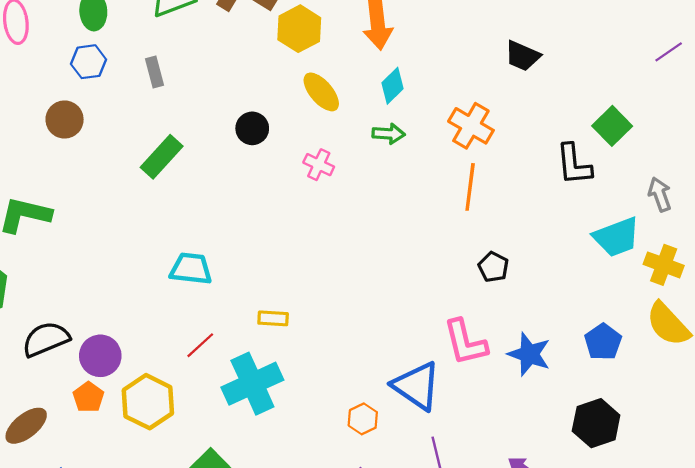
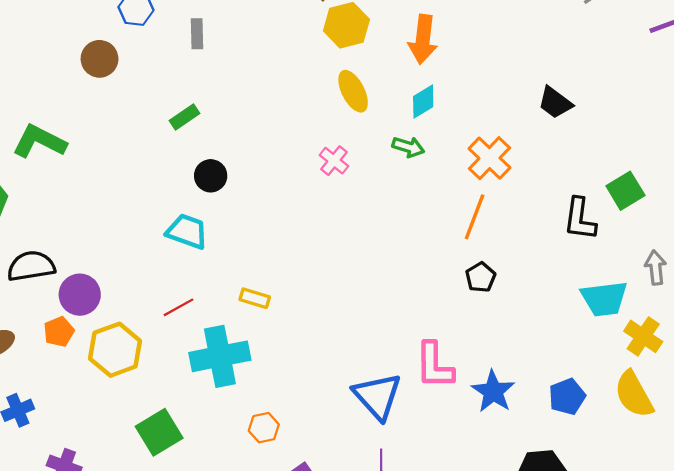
black circle: (252, 128) -> (211, 176), moved
green rectangle: (162, 157) -> (184, 117), size x0.7
black pentagon: (493, 267) -> (481, 277), moved
orange hexagon: (363, 419) -> (264, 428), moved

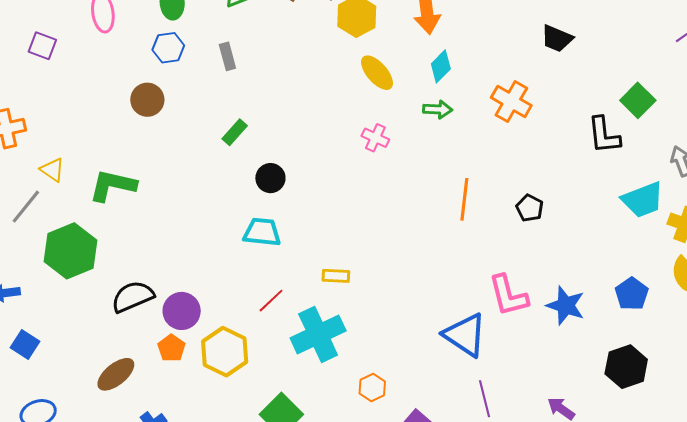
orange line: (475, 217) -> (464, 199), moved

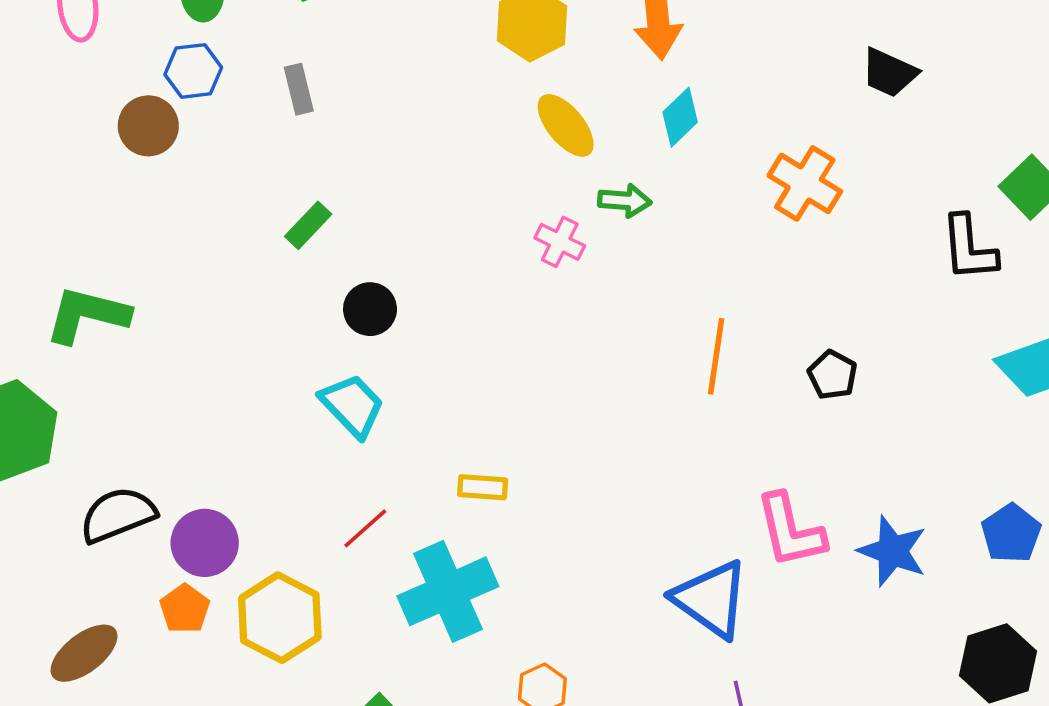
brown circle: (147, 100) -> (148, 126), moved
green arrow: (438, 109) -> (625, 201), moved
cyan trapezoid: (262, 232) -> (352, 405), turned 39

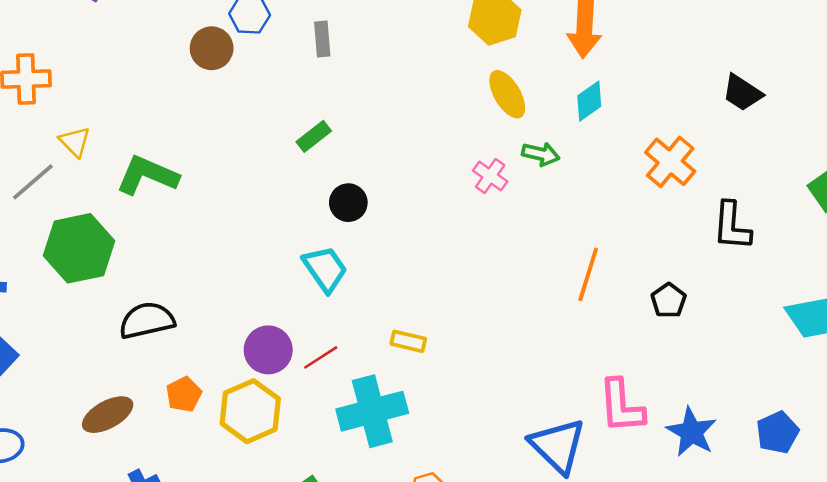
black L-shape: (969, 248) -> (732, 226), moved
purple circle: (205, 543) -> (268, 350), moved

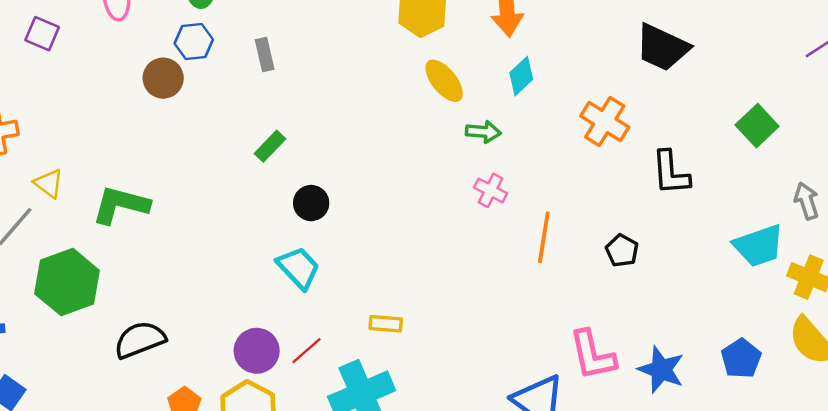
black trapezoid: (742, 93) -> (662, 48), size x1.4
pink cross: (490, 176) -> (491, 190), moved

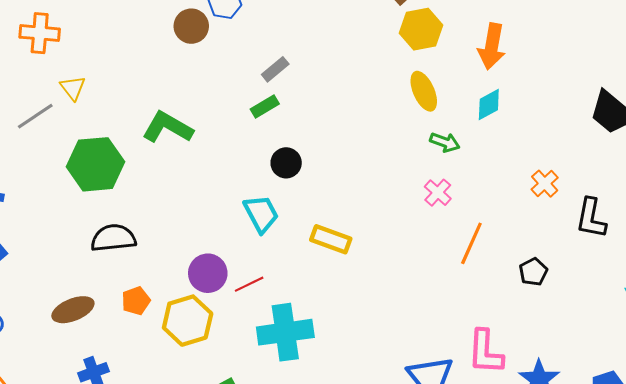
gray rectangle: (265, 55) -> (275, 69), moved, turned 48
orange cross: (605, 122) -> (545, 184), moved, size x0.7
green L-shape: (121, 205) -> (168, 127), moved
green hexagon: (67, 282) -> (95, 164), moved
yellow rectangle: (386, 324) -> (331, 239), moved, size x1.4

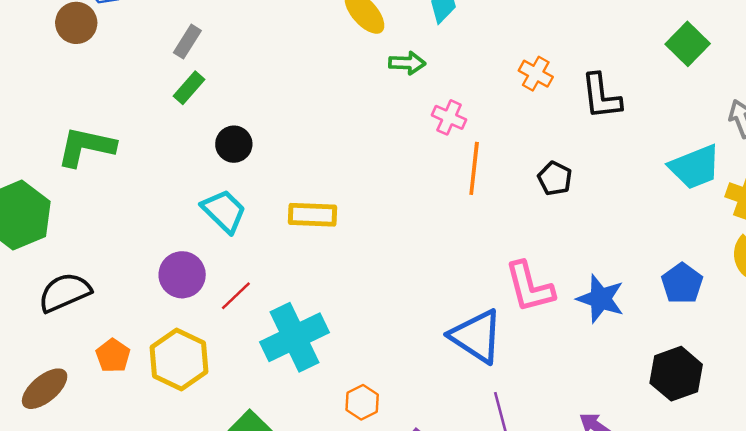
pink cross: (438, 193) -> (449, 117), moved
purple circle: (208, 273) -> (182, 275), moved

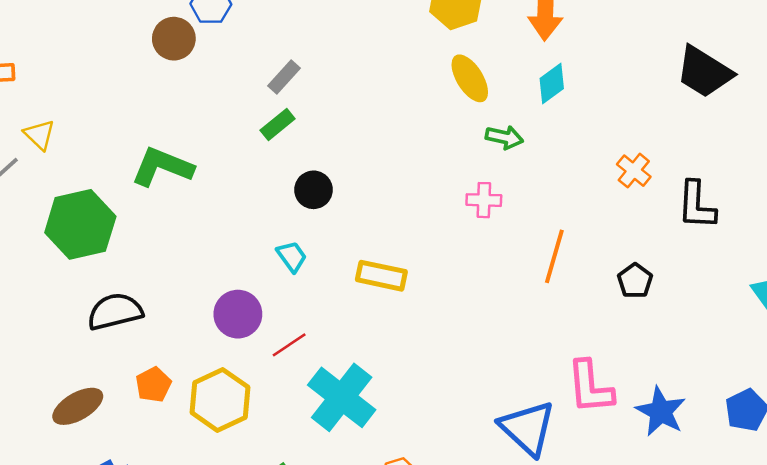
pink cross: (449, 117) -> (484, 200), moved, turned -32
cyan trapezoid: (224, 211) -> (292, 256), size x0.7
cyan cross: (294, 337) -> (342, 397), turned -36

